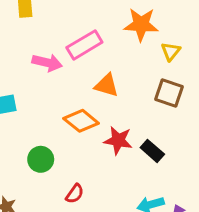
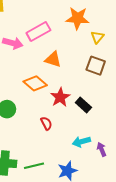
red star: (118, 140) -> (60, 97), turned 30
red semicircle: (75, 194) -> (46, 123), moved, turned -64

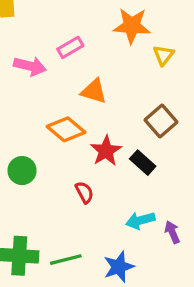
pink rectangle: (38, 32) -> (70, 47), size x0.7
brown square: (96, 66) -> (161, 121), moved, turned 30

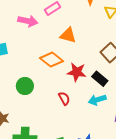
red star: (106, 151) -> (77, 72), turned -30
cyan arrow: (140, 220) -> (97, 100), moved

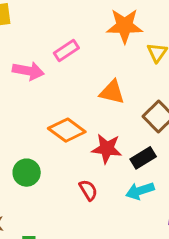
orange triangle: (68, 35) -> (112, 92), moved
black rectangle: (100, 79) -> (143, 158), turned -70

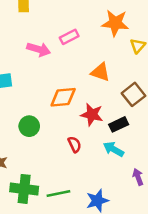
orange diamond: (67, 130) -> (63, 97), turned -48
cyan arrow: (140, 191) -> (114, 149), turned 42

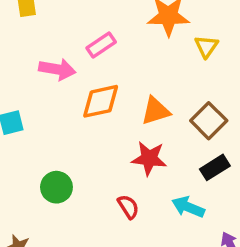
orange triangle: (100, 72) -> (156, 111), moved, turned -30
orange diamond: (63, 97) -> (101, 101), moved
black rectangle: (119, 124) -> (215, 167), moved

